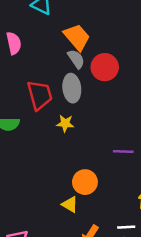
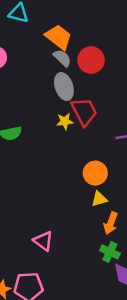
red trapezoid: (40, 95) -> (84, 111), moved
yellow triangle: (70, 204) -> (99, 199), moved, turned -35

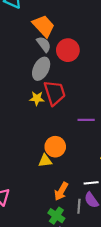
gray ellipse: (64, 87) -> (41, 69), turned 35
yellow triangle: (99, 199) -> (45, 161), moved

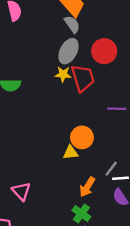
red circle: (68, 50) -> (104, 51), moved
yellow star: (37, 98) -> (63, 74), moved
gray line: (79, 206) -> (111, 169), moved, turned 32

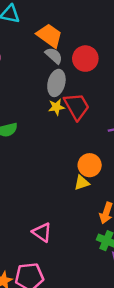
red circle: (104, 51) -> (85, 59), moved

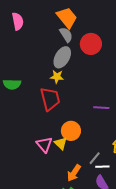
red trapezoid: (77, 106) -> (50, 99), moved
yellow triangle: (82, 183) -> (61, 143), turned 48
pink triangle: (42, 232) -> (44, 145), moved

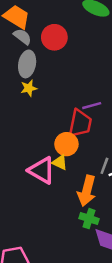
red trapezoid: (50, 99) -> (80, 123), moved, turned 45
pink triangle: (44, 145) -> (42, 170), size x1.4
orange arrow: (74, 173) -> (87, 191), size x1.4

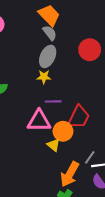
red circle: (54, 37) -> (90, 50), moved
purple line: (92, 106) -> (53, 101), moved
pink triangle: (42, 170) -> (39, 121), moved, turned -45

